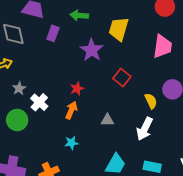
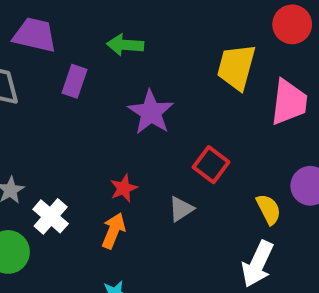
yellow trapezoid: (119, 29) -> (236, 67), moved
gray triangle: (107, 120) -> (181, 209), moved, turned -32

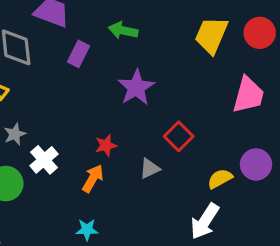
yellow trapezoid: (236, 67) -> (211, 35), moved
yellow semicircle: (269, 209) -> (220, 179), turned -100

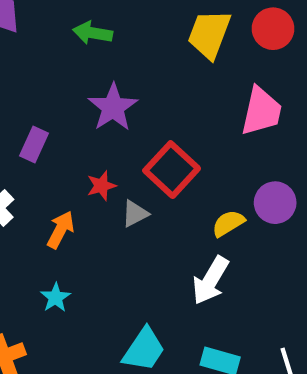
purple rectangle: (78, 54) -> (34, 145), moved
red square: (179, 136) -> (172, 170), size x1.4
red star: (106, 145) -> (101, 186), moved
cyan star: (87, 230) -> (55, 298), turned -30

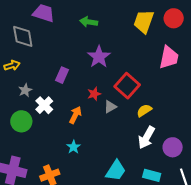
purple circle: (275, 203) -> (173, 147), moved
yellow semicircle: (228, 223) -> (144, 110), moved

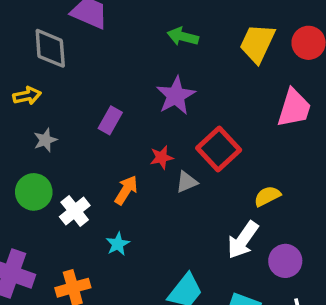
green arrow: (89, 22) -> (183, 36), moved
white cross: (44, 105) -> (75, 211), moved
yellow semicircle: (144, 110) -> (267, 196), moved

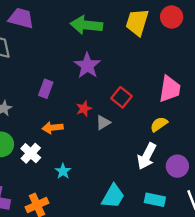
green arrow: (183, 36) -> (86, 25), size x1.5
pink trapezoid: (294, 108) -> (170, 89), moved
red square: (219, 149) -> (122, 97), size x0.7
orange arrow: (126, 190) -> (53, 128), moved, turned -120

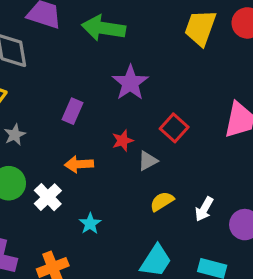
green arrow: (86, 25) -> (103, 28), moved
yellow semicircle: (159, 124) -> (162, 201), moved
white arrow: (147, 156) -> (204, 209), size x0.7

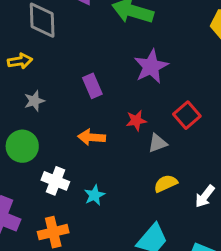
purple rectangle: (73, 111) -> (92, 86), turned -55
white cross: (48, 197) -> (55, 181), moved, turned -32

